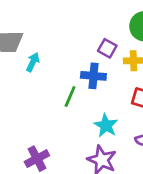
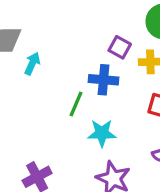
cyan star: (106, 125) -> (102, 133), moved, turned -30

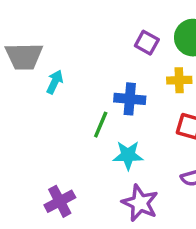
purple square: (120, 47) -> (147, 43), moved

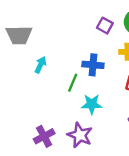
cyan arrow: (55, 82) -> (41, 65), moved
purple star: (140, 203) -> (80, 135), moved

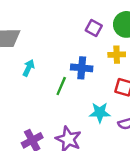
cyan star: (92, 104) -> (100, 113), moved

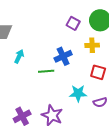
blue cross: (82, 68) -> (63, 56), turned -30
green line: (61, 86) -> (46, 71), turned 63

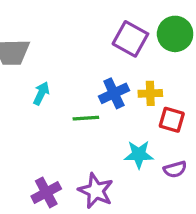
purple square: (73, 23) -> (130, 39), size x1.5
yellow cross: (92, 45) -> (150, 93), moved

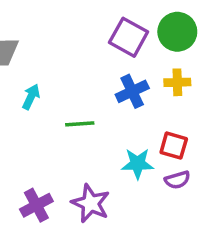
blue cross: (114, 93) -> (132, 91), moved
yellow cross: (150, 93) -> (177, 82), moved
red square: (172, 120) -> (174, 146), moved

